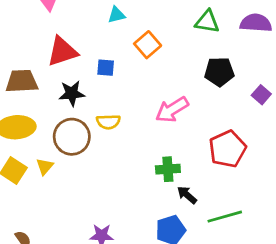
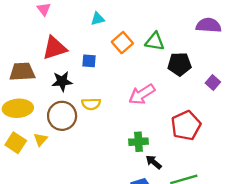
green triangle: (207, 22) -> (155, 41), moved

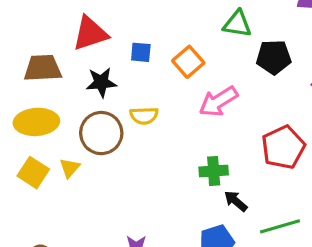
orange square: (122, 43) -> (188, 62), moved

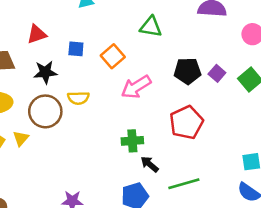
red triangle: (90, 33) -> (37, 34), size x0.7
black pentagon: (274, 57) -> (188, 71), moved

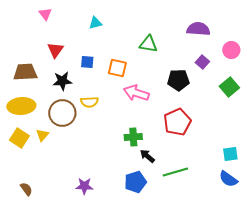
red triangle: (37, 34) -> (55, 50), turned -36
orange square: (113, 56) -> (117, 68), turned -36
purple square: (217, 73) -> (202, 62), moved
pink arrow: (136, 87) -> (136, 93), turned 50

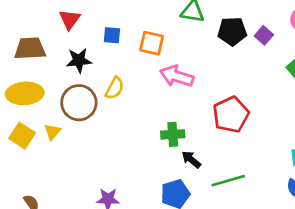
black pentagon: (178, 80) -> (232, 31), moved
yellow semicircle: (89, 102) -> (115, 88), turned -60

